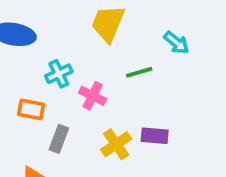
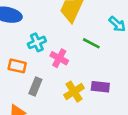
green line: (139, 72) -> (91, 43), turned 42

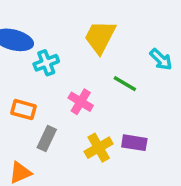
cyan cross: (37, 42) -> (46, 63), moved

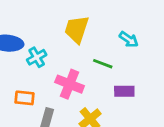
pink cross: (81, 102) -> (70, 84), size x1.4
purple rectangle: (134, 143) -> (124, 91), moved

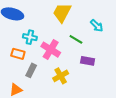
cyan cross: (37, 57) -> (30, 37), moved, turned 32

